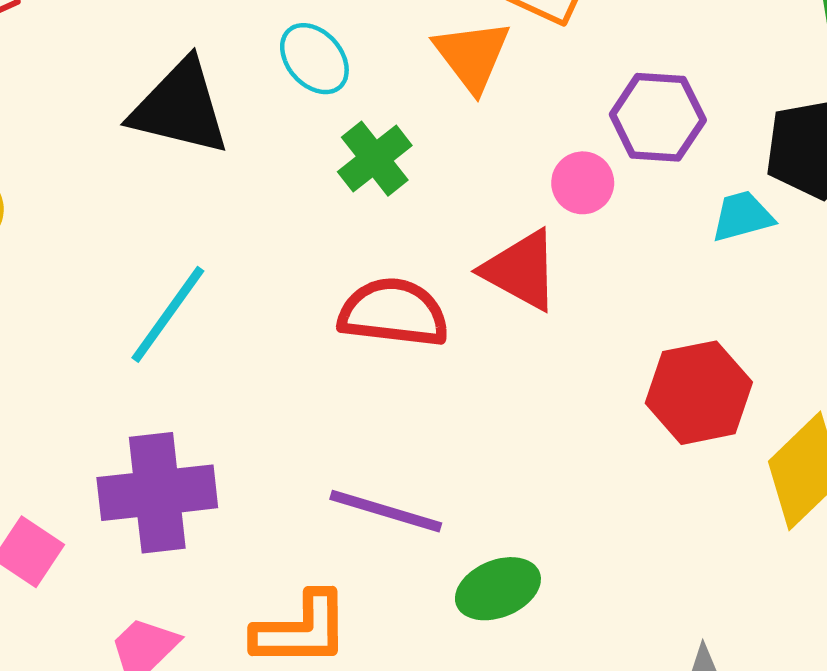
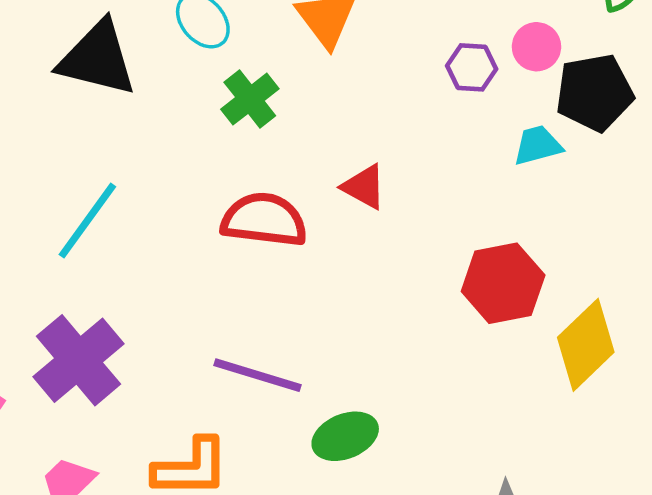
purple hexagon: (658, 117) -> (472, 67), size x0.7
pink circle: (583, 183) -> (536, 47), moved
red triangle: (521, 270) -> (364, 187), size x0.7
purple cross: (157, 493) -> (79, 360), turned -34

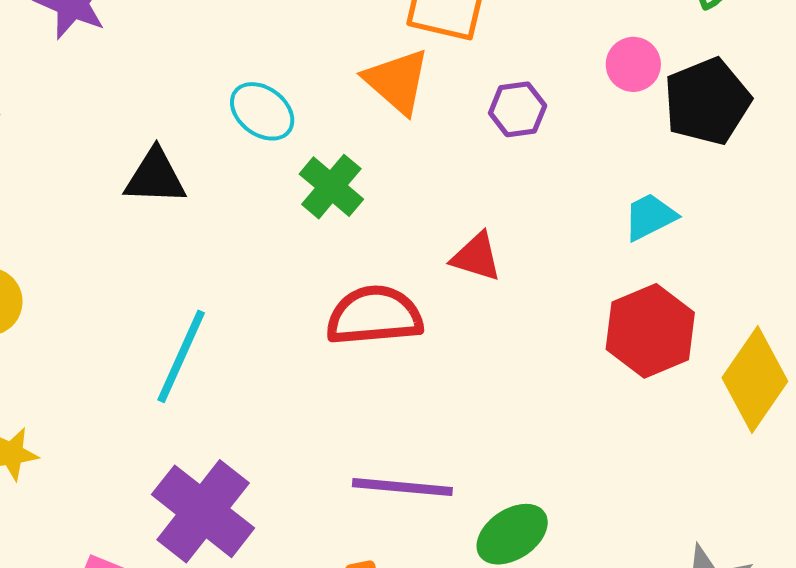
black triangle: (97, 59) -> (155, 177), size x0.7
purple hexagon: (472, 67) -> (518, 109), moved
cyan trapezoid: (538, 145) -> (650, 217), moved

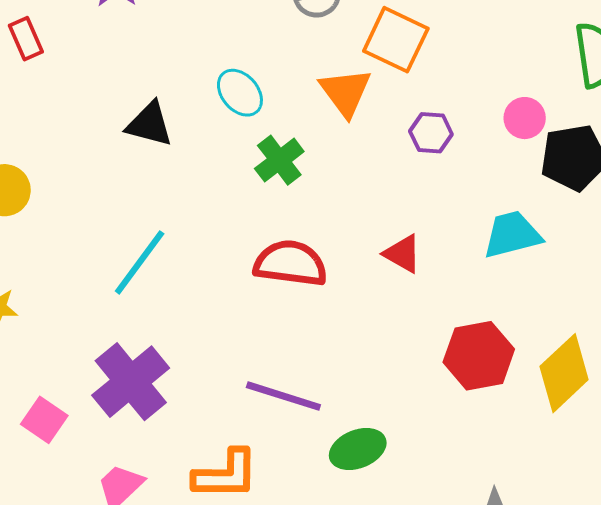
cyan trapezoid: (650, 217) -> (512, 235), size x1.4
red triangle: (476, 257) -> (403, 254), moved
red hexagon: (650, 331) -> (479, 356), moved

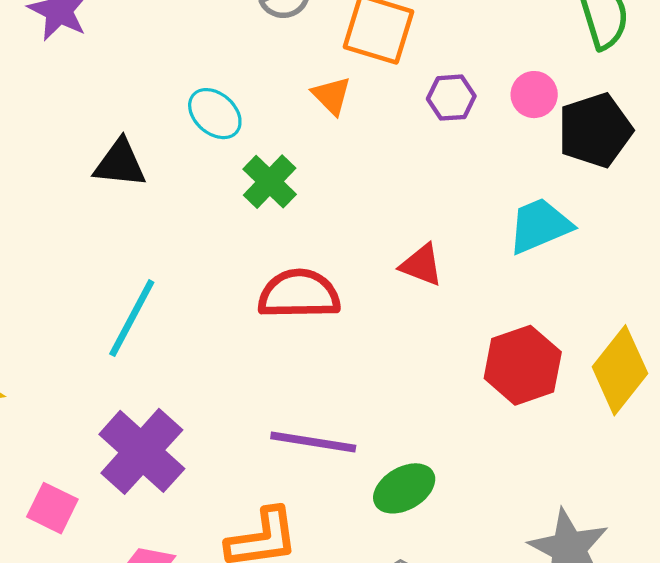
orange triangle: (345, 92) -> (332, 95), size x0.7
purple hexagon: (431, 133) -> (451, 98), moved

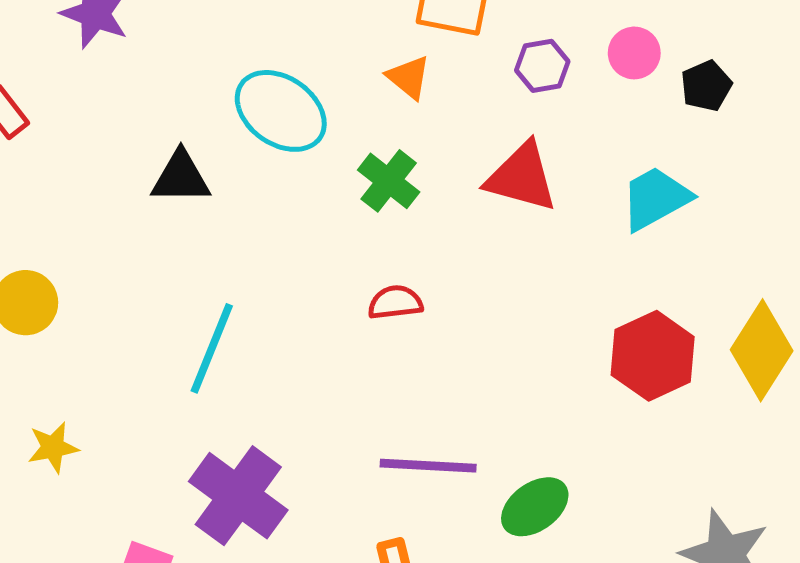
cyan ellipse: (215, 114) -> (281, 111), size x1.5
black pentagon: (595, 130) -> (706, 86), size x0.6
green cross: (270, 182) -> (389, 181), moved
red triangle: (421, 265) -> (522, 177), moved, size x1.5
red semicircle: (299, 294) -> (395, 302), size x0.6

